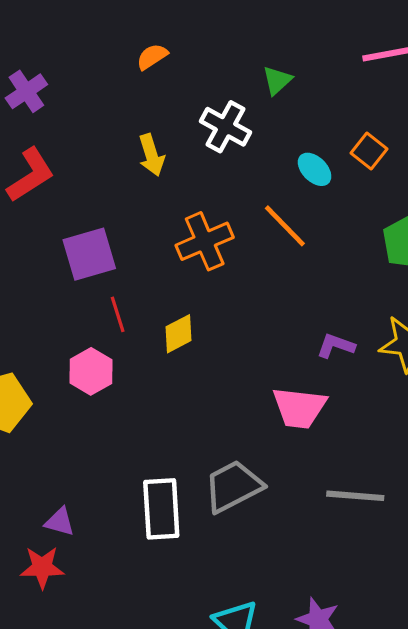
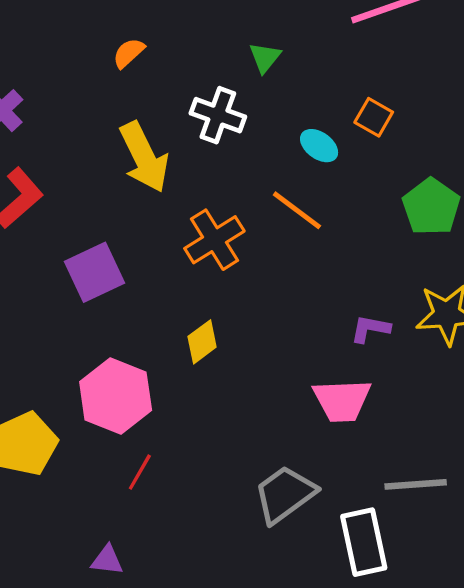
yellow arrow: (151, 155) -> (144, 157), size x1.6
red line: (118, 314) -> (140, 472), moved, turned 56
pink hexagon: (91, 371) -> (116, 396), size x1.5
white rectangle: (161, 509) -> (364, 542), moved

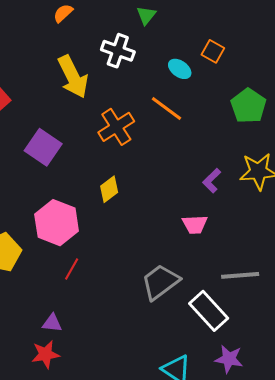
purple square: (94, 272) -> (43, 147), turned -30
purple L-shape: (370, 329) -> (212, 181), turned -55
pink trapezoid: (342, 400) -> (195, 224), size x0.7
white rectangle: (364, 542) -> (209, 311), turned -30

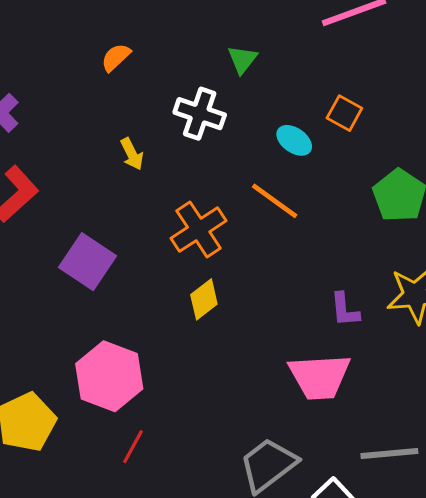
yellow arrow: (73, 77) -> (132, 154), size x0.5
purple L-shape: (212, 181) -> (345, 310), turned -50
yellow diamond: (109, 189) -> (204, 299), moved
pink trapezoid: (195, 224) -> (320, 377), size x1.6

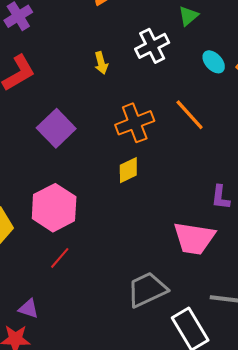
white cross: (200, 114) -> (152, 46), turned 32
cyan ellipse: (294, 140) -> (214, 62), moved

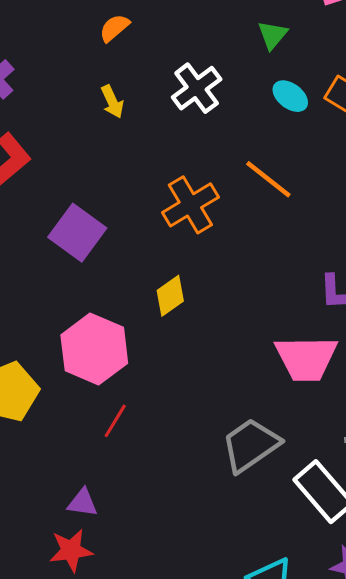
green triangle: (188, 16) -> (273, 35), moved
yellow arrow: (101, 63) -> (112, 102), moved
yellow diamond: (128, 170) -> (170, 296), moved

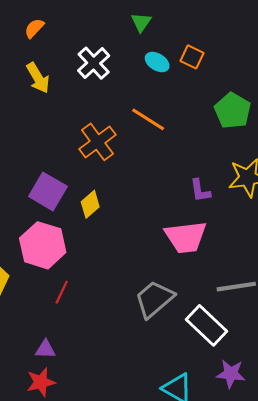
yellow arrow: (112, 102) -> (38, 78), size x1.4
purple square: (77, 233) -> (48, 191), moved

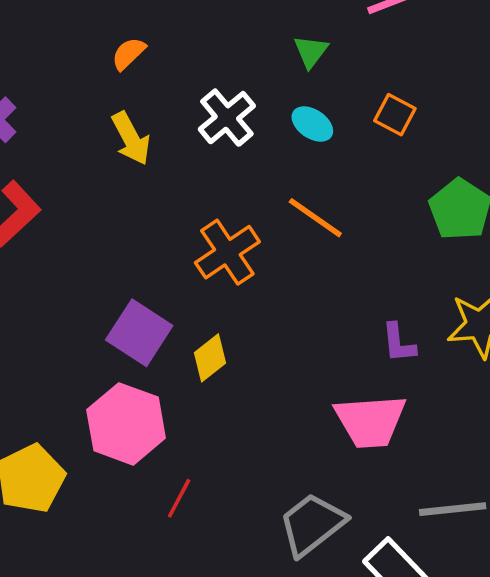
cyan ellipse: (157, 62) -> (312, 124), moved
red line: (62, 292) -> (179, 498), moved

